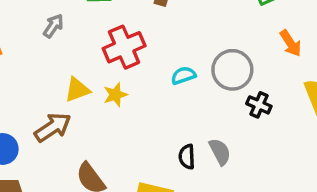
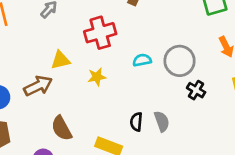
yellow star: (115, 95) -> (97, 77), moved

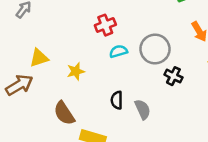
red cross: (100, 33) -> (105, 25), moved, size x0.7
black semicircle: (136, 122) -> (117, 100), moved
brown semicircle: (62, 128) -> (64, 113), moved

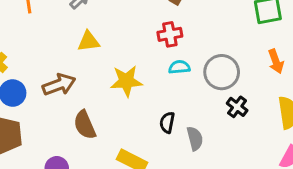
yellow triangle: (39, 58) -> (88, 41), moved
yellow star: (76, 71) -> (126, 81), size x1.5
brown semicircle: (64, 113) -> (85, 125), moved

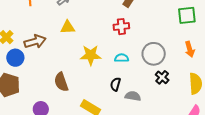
cyan semicircle: (179, 67) -> (122, 58), moved
brown arrow: (59, 85) -> (35, 41), moved
gray semicircle: (195, 138) -> (133, 96), turned -70

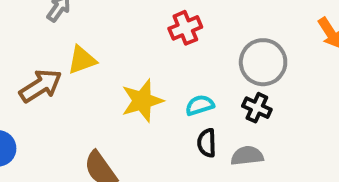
brown arrow: (35, 41) -> (41, 86), moved
cyan semicircle: (122, 58) -> (200, 105), moved
black cross: (162, 77) -> (257, 108), moved

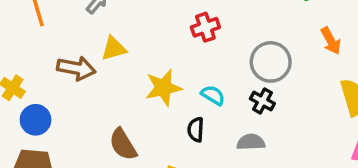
brown arrow: (41, 86) -> (76, 68), turned 39
cyan semicircle: (200, 105) -> (213, 95), turned 45
black semicircle: (207, 143) -> (196, 130), moved

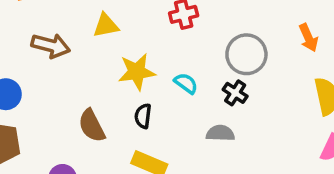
yellow triangle: (114, 48) -> (106, 25), moved
black semicircle: (196, 130) -> (143, 116), moved

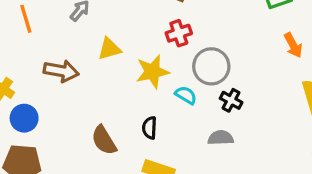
gray circle: (246, 54) -> (211, 66), moved
yellow star: (137, 72) -> (152, 72), moved

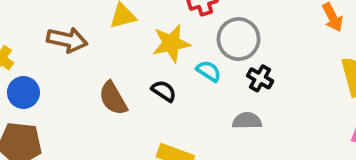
black semicircle: (150, 128) -> (164, 91), moved, turned 120
brown semicircle: (104, 140) -> (113, 98), moved

